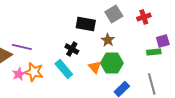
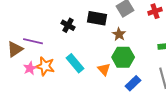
black cross: (72, 49) -> (68, 25), moved
orange triangle: (95, 67) -> (104, 69), moved

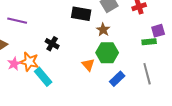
black cross: (68, 25) -> (52, 44), moved
purple line: (33, 41) -> (17, 21), moved
cyan rectangle: (75, 63) -> (43, 77), moved

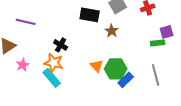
green hexagon: (107, 53) -> (116, 69), moved
orange star: (29, 62) -> (54, 63), moved

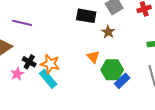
black cross: (61, 45) -> (29, 62), moved
pink star: (23, 65) -> (17, 74), moved
orange triangle: (97, 66) -> (93, 57), moved

